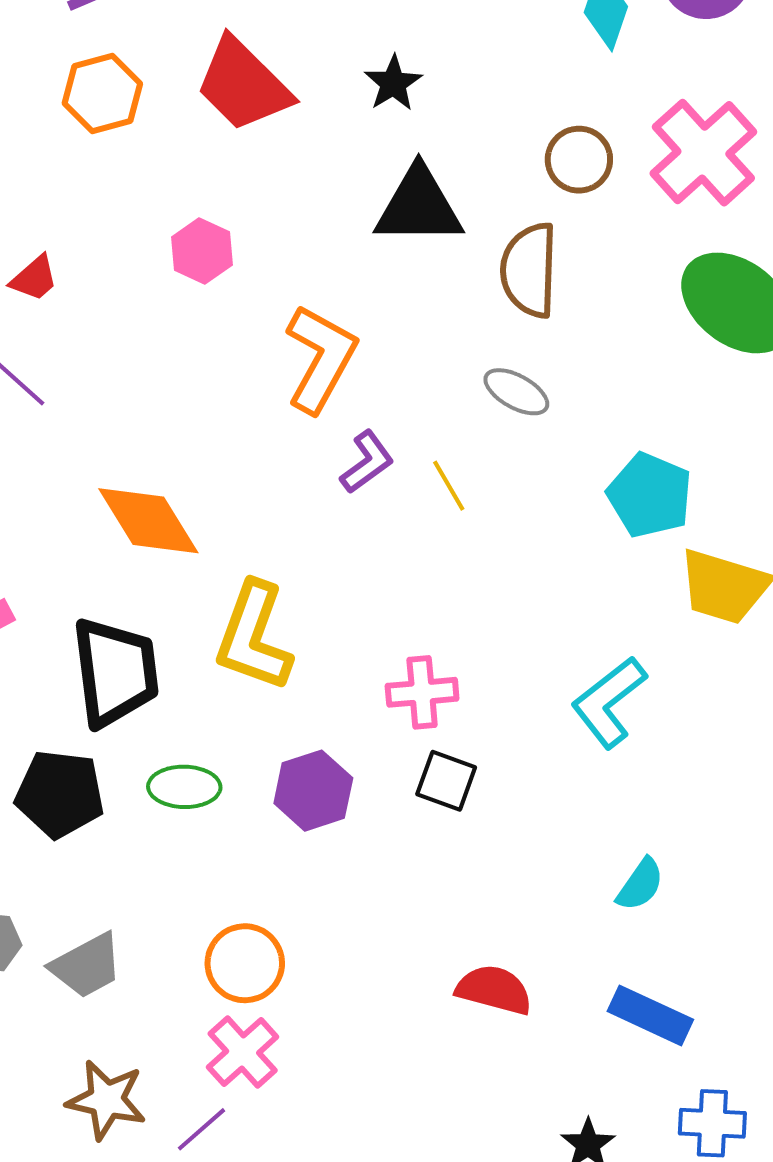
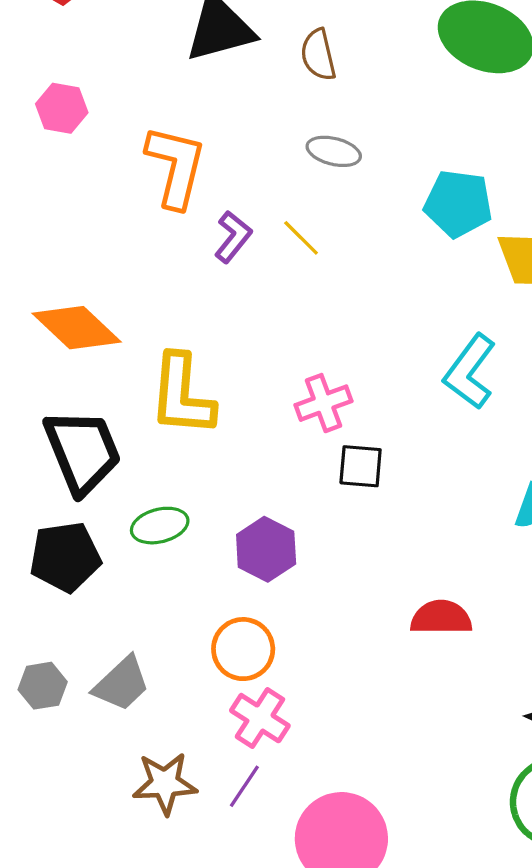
brown semicircle: (529, 270) -> (318, 55), size x0.7
purple hexagon: (313, 791) -> (266, 549), moved

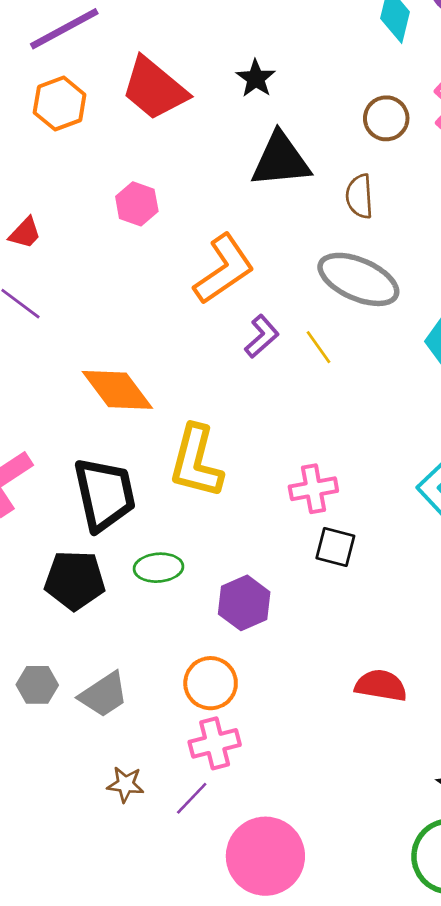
gray ellipse: (334, 151) -> (358, 279), size x1.8
orange L-shape: (176, 167) -> (224, 269), turned 32
pink cross: (260, 718) -> (215, 743), turned 33
brown star: (165, 783) -> (125, 784), size x0.7

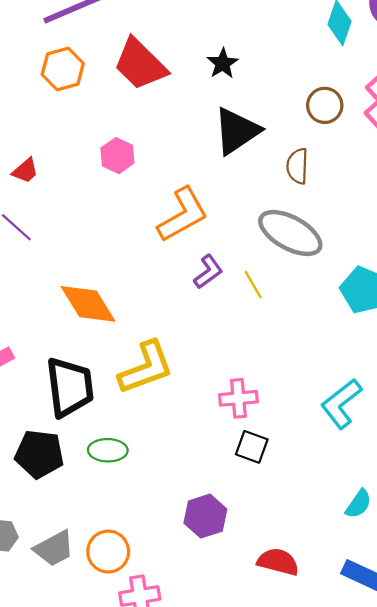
black triangle: (281, 160) -> (237, 131), turned -34
yellow L-shape: (196, 462) -> (146, 368), turned -130
purple hexagon: (244, 603) -> (205, 516), moved
orange circle: (211, 683) -> (108, 552), moved

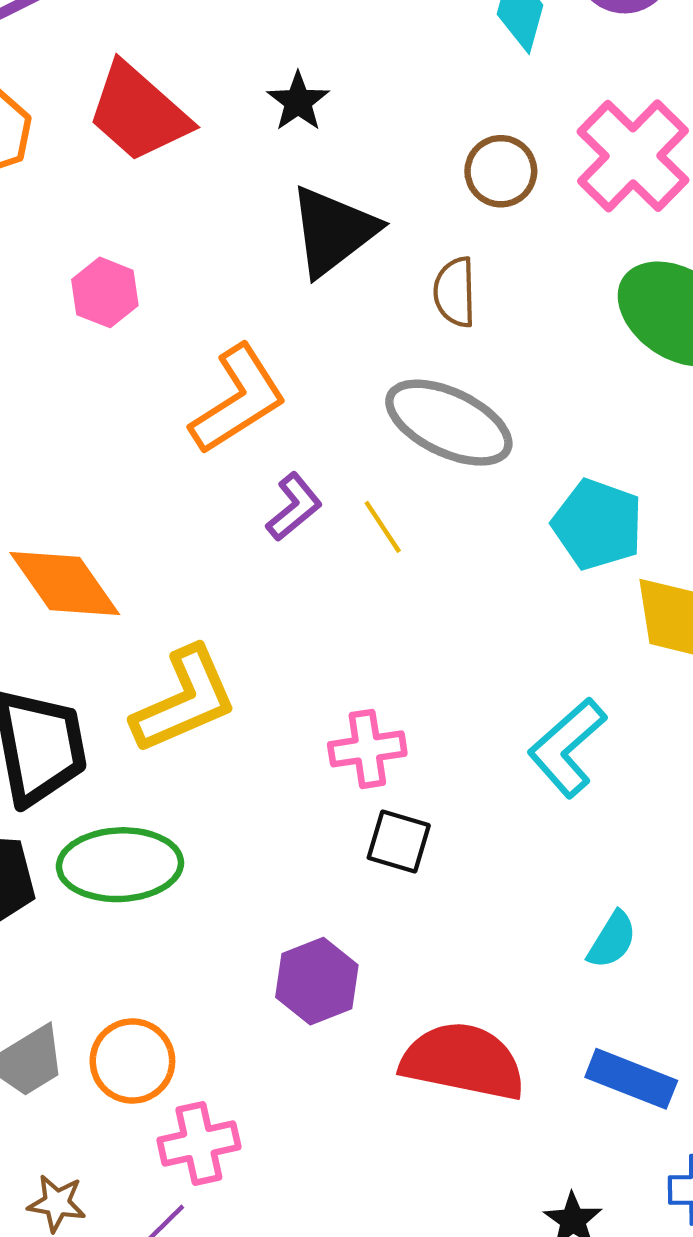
green ellipse: (108, 450) -> (120, 865), size x1.6
red semicircle: (278, 562) -> (463, 1061), size x1.5

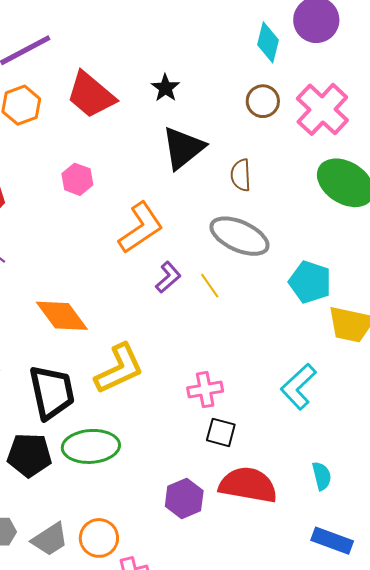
brown circle: (501, 171) -> (263, 101), moved
cyan semicircle: (612, 940) -> (322, 476), turned -44
red semicircle: (463, 1061) -> (248, 485), moved

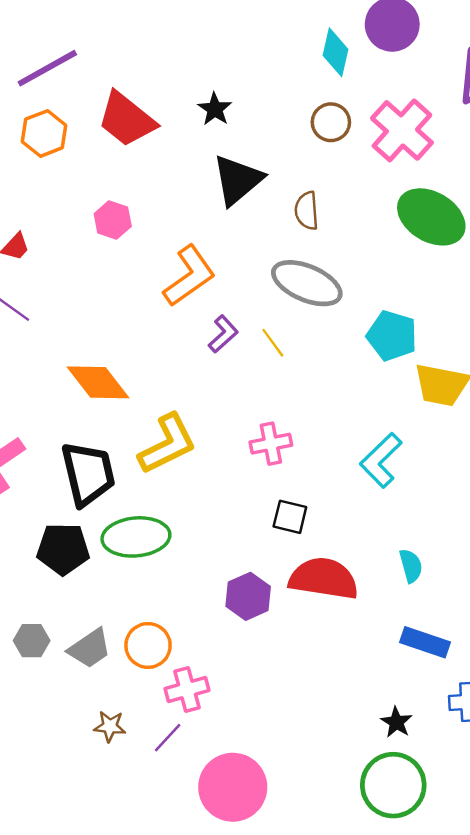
pink cross: (205, 390) -> (271, 444), moved

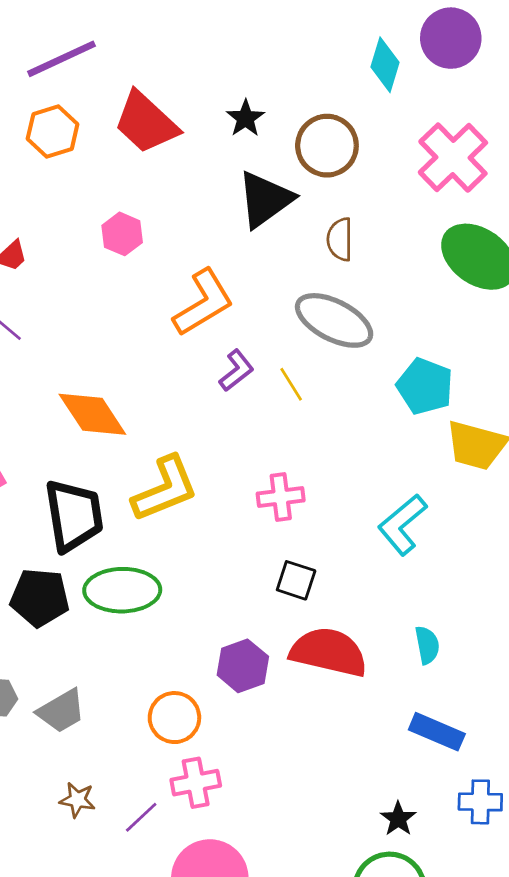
brown circle: (331, 122) -> (327, 146), moved, size x1.4
orange circle: (148, 645) -> (174, 718), moved
pink cross: (187, 689) -> (196, 783), moved

